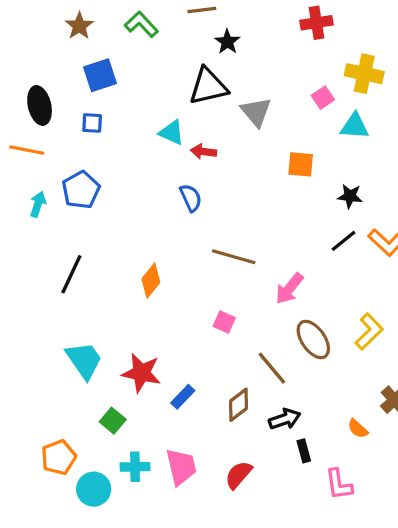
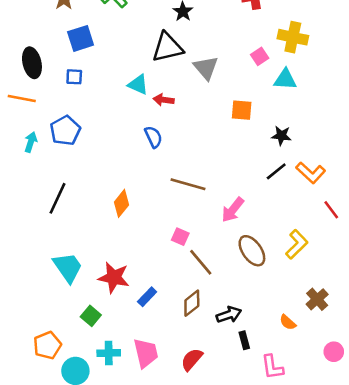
brown line: (272, 368) -> (201, 262), moved

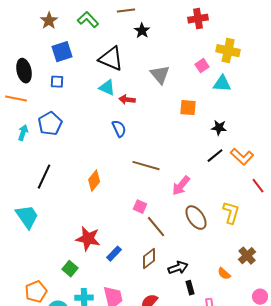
black triangle: (168, 47) -> (111, 59), moved, turned 36
yellow L-shape: (297, 244) -> (231, 213), turned -30
cyan trapezoid: (68, 267) -> (27, 217), moved

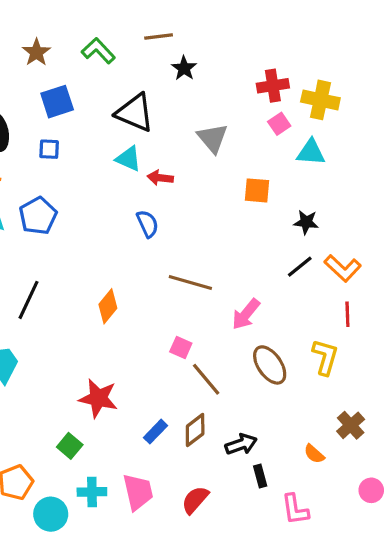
red cross: (198, 19) -> (273, 86), moved
red line: (258, 186) -> (347, 314), moved, turned 35
blue rectangle: (114, 254) -> (155, 432), moved

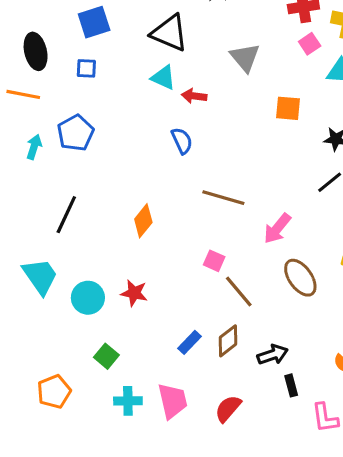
red star: (98, 398) -> (134, 293), moved, size x0.7
cyan circle: (51, 514) -> (88, 298), moved

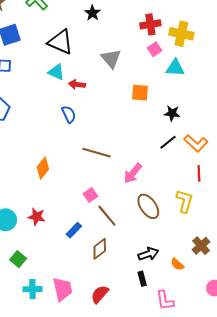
pink square: (214, 261) -> (90, 195), turned 32
blue rectangle: (190, 342) -> (74, 230), moved
black arrow: (273, 355) -> (148, 254), moved

